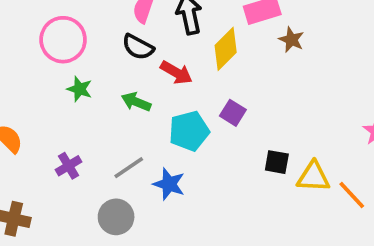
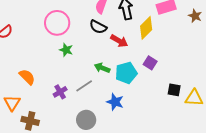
brown star: (291, 40) -> (195, 16), moved
green arrow: (136, 102) -> (102, 68), moved
gray line: (129, 168) -> (84, 86), moved

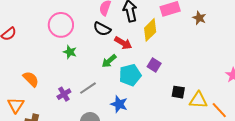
green arrow: (102, 68) -> (109, 61), moved, turned -63

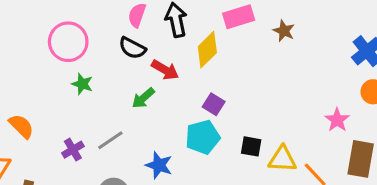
cyan pentagon: (130, 75) -> (203, 137), moved

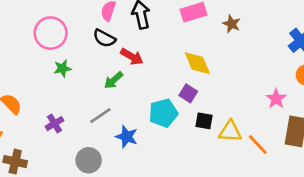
yellow diamond: (207, 50) -> (197, 63), moved, turned -68
green star: (82, 84) -> (62, 68), turned -30
purple square: (214, 104) -> (188, 93), moved
gray line: (110, 140) -> (100, 116), moved

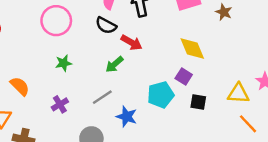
green star: (62, 68) -> (63, 63), moved
yellow triangle: (230, 131) -> (238, 93), moved

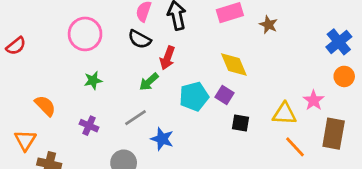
red arrow: (131, 42) -> (167, 58), turned 80
cyan pentagon: (161, 95) -> (194, 96), moved
purple cross: (60, 104) -> (89, 126), turned -35

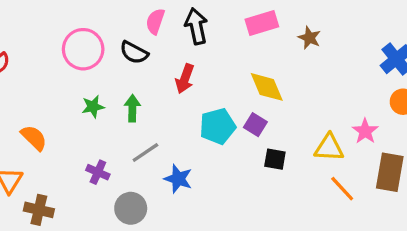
black semicircle: (140, 39) -> (134, 52), moved
green arrow: (149, 82) -> (132, 108), moved, turned 132
purple cross: (89, 126) -> (98, 172), moved

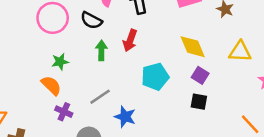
green arrow: (132, 108) -> (101, 50), moved
purple square: (255, 125) -> (200, 75), moved
orange semicircle: (34, 138) -> (51, 85), moved
yellow triangle: (329, 148) -> (240, 52), moved

